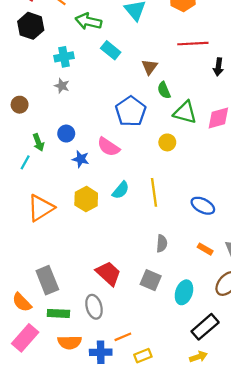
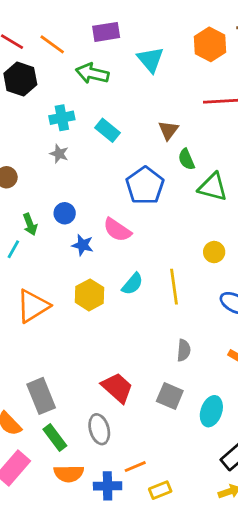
cyan rectangle: (111, 50) -> (108, 130), moved
yellow circle: (167, 142) -> (214, 252), moved
green rectangle: (58, 313) -> (55, 438), turned 50

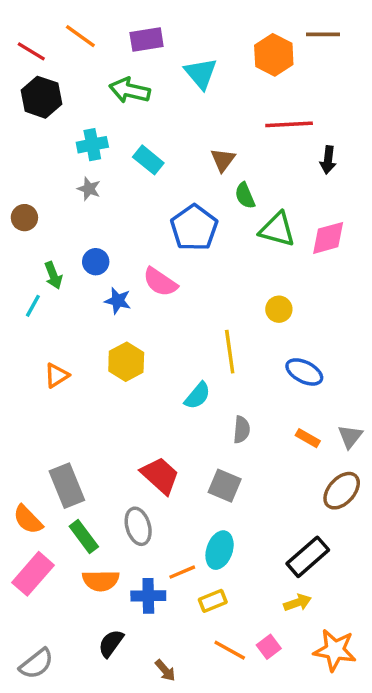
orange line: (52, 44) -> (80, 36), moved
cyan semicircle: (132, 284) -> (197, 396), moved
orange triangle: (33, 306) -> (57, 375), size x0.6
cyan ellipse: (211, 411) -> (220, 550), moved

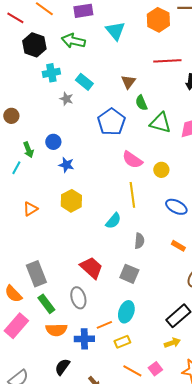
black hexagon: (41, 97) -> (34, 45), moved
gray star: (89, 189) -> (66, 99), moved
pink semicircle: (160, 282) -> (132, 160), moved

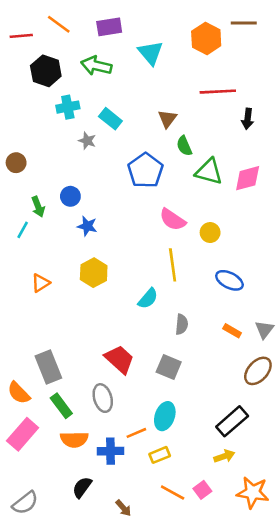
red line: (15, 18) -> (21, 36), turned -36

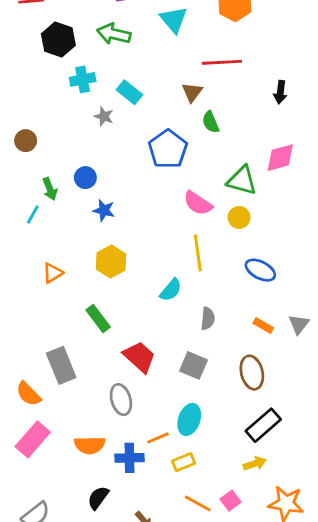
red line: (218, 92) -> (222, 62), moved
green triangle: (209, 172) -> (242, 180), moved
brown ellipse: (258, 371) -> (252, 373), moved, turned -56
green rectangle: (61, 406) -> (98, 318), moved

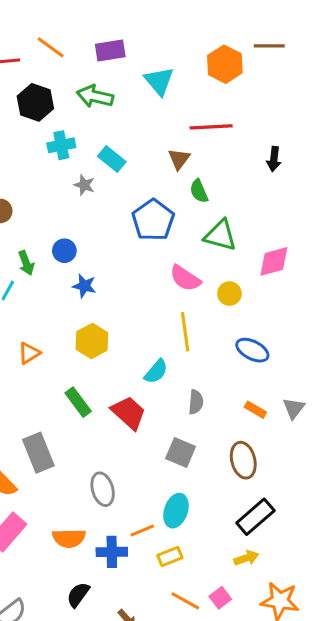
pink diamond: (280, 158) -> (274, 261), moved
green triangle: (242, 180) -> (220, 235), moved
red trapezoid: (139, 357) -> (129, 413), moved

